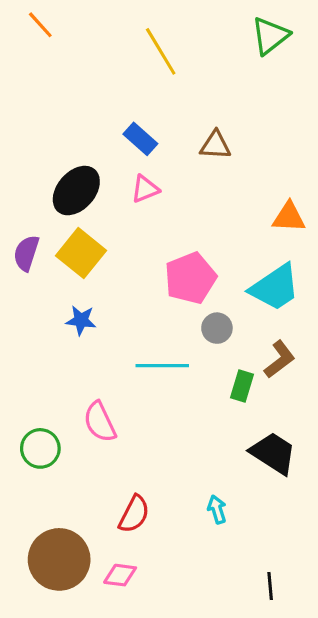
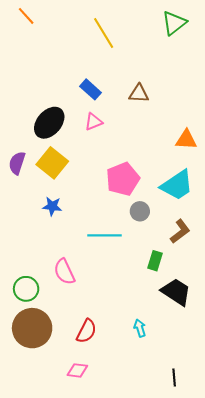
green rectangle: (242, 386) -> (155, 261), moved
brown circle: (59, 559) -> (32, 328), moved

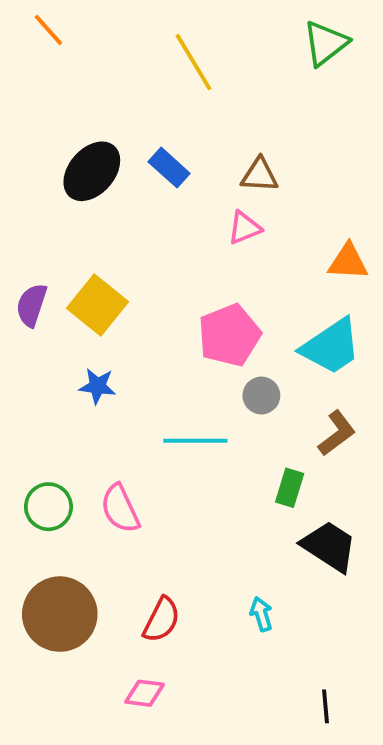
pink triangle: (94, 122) -> (244, 228), moved
black ellipse: (49, 123) -> (92, 171), moved
green circle: (26, 289) -> (48, 507), moved

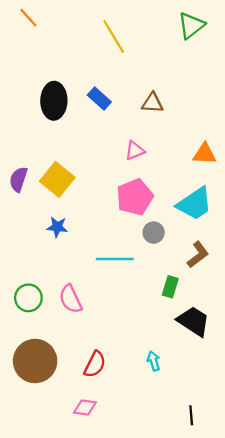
black ellipse: (92, 171) -> (54, 101), turned -40
pink triangle: (244, 228) -> (135, 151), moved

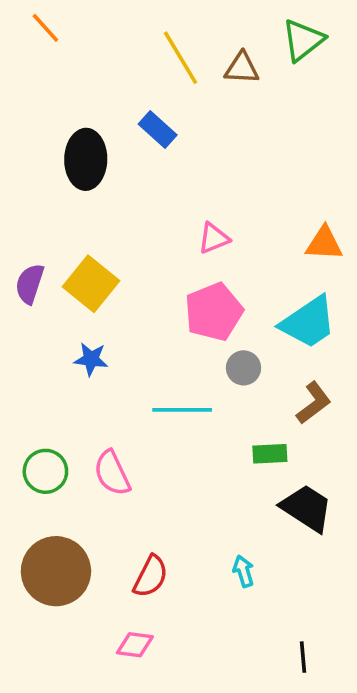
blue rectangle: (99, 99) -> (158, 130), moved
brown triangle: (152, 103) -> (242, 68), moved
green rectangle: (170, 287) -> (270, 454), turned 70

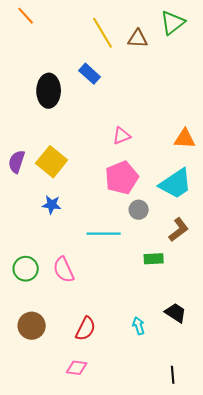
black trapezoid: (307, 508) -> (176, 313), moved, size x0.7
brown circle: (56, 571) -> (32, 326), size x0.7

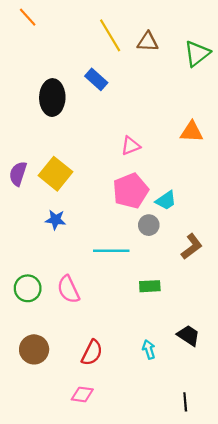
green triangle: (173, 23) -> (197, 54), moved
orange triangle: (185, 139) -> (192, 132), moved
cyan trapezoid: (176, 184) -> (166, 200), moved, size x0.6
green rectangle: (154, 259) -> (150, 286), moved

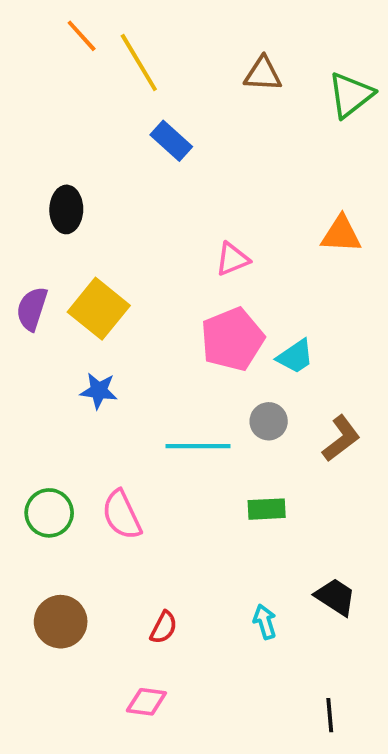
orange line: (28, 17) -> (82, 36), moved
yellow line: (110, 35) -> (139, 63), moved
black ellipse: (52, 98) -> (66, 209), moved, size x0.7
gray circle: (149, 225) -> (269, 421), moved
red semicircle: (92, 353) -> (164, 627), size x0.7

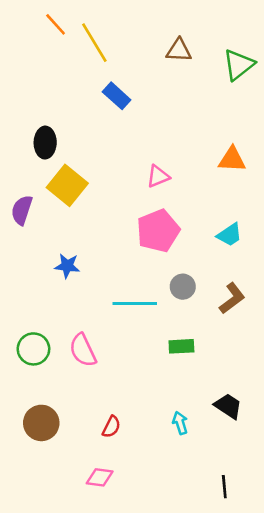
yellow square: (99, 309) -> (67, 185), moved
cyan trapezoid: (295, 356) -> (229, 235), moved

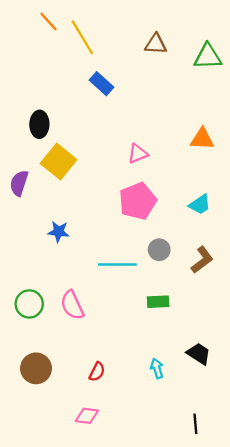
green triangle: (239, 65) -> (208, 56), turned 36

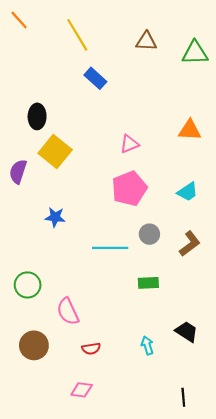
orange line: (48, 21) -> (19, 20), moved
pink semicircle: (72, 305) -> (68, 311), moved
red semicircle: (97, 372) -> (91, 349), turned 54

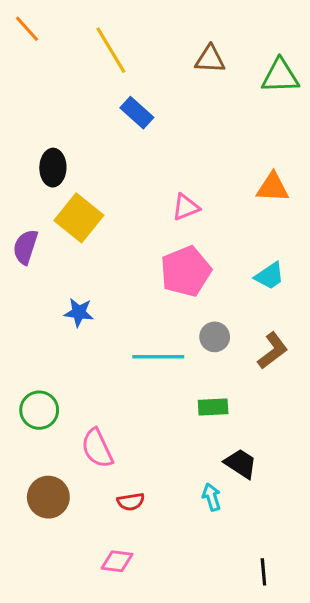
black trapezoid: (187, 332) -> (241, 464), moved

